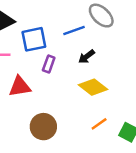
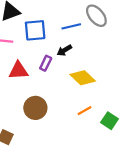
black arrow: (86, 57) -> (64, 50), moved
purple rectangle: (49, 64) -> (46, 63), moved

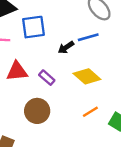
blue line: (71, 26) -> (88, 37), moved
purple rectangle: (46, 63) -> (47, 78), moved, turned -72

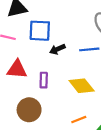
black arrow: (66, 47) -> (57, 49), moved
purple rectangle: (47, 78) -> (44, 80), turned 40

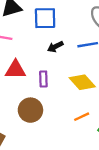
blue square: (40, 31) -> (45, 18), moved

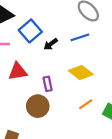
blue square: (45, 18) -> (30, 31), moved, turned -30
purple rectangle: (43, 79) -> (48, 84), moved

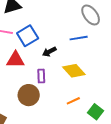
blue square: (30, 31) -> (28, 36), moved
black arrow: (51, 44) -> (49, 52), moved

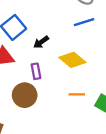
blue line: (79, 38) -> (84, 22), moved
orange line: (73, 101) -> (77, 94), turned 32

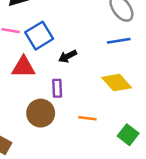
yellow diamond: (72, 60) -> (117, 83), moved
orange line: (77, 94) -> (87, 118), moved

